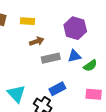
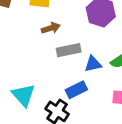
blue triangle: (74, 56) -> (93, 64), moved

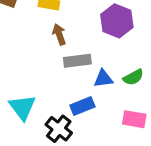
brown arrow: (51, 28) -> (59, 34), turned -96

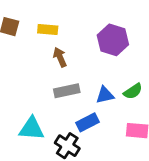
gray rectangle: (77, 61) -> (67, 91), moved
cyan triangle: (22, 107) -> (31, 129), turned -44

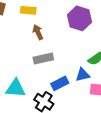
blue triangle: (105, 95) -> (83, 75), moved

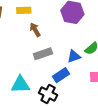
blue triangle: (83, 75) -> (74, 56), moved

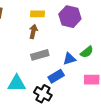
yellow rectangle: (24, 10) -> (37, 14), moved
brown arrow: (35, 30) -> (33, 31), turned 40

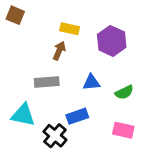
gray rectangle: (40, 55) -> (47, 82), moved
blue triangle: (69, 59) -> (91, 82), moved

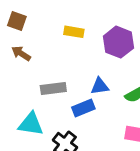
brown arrow: (59, 51) -> (21, 53), moved, turned -78
blue rectangle: (77, 116) -> (83, 108), moved

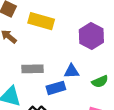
yellow rectangle: (74, 32) -> (41, 21), moved, size x1.5

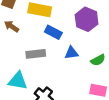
blue rectangle: (56, 88) -> (53, 32), moved, turned 49

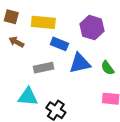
blue triangle: (71, 53) -> (80, 63), size x1.5
green semicircle: (98, 60) -> (108, 68), turned 88

